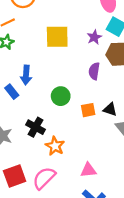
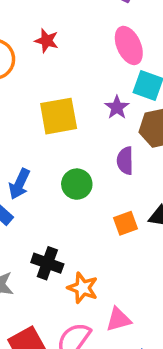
blue arrow: (26, 75) -> (19, 184), turned 30
green circle: (61, 96) -> (77, 184), moved
pink triangle: (88, 170) -> (118, 319), moved

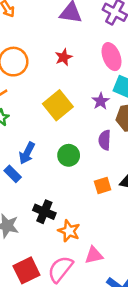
red star: (47, 41) -> (64, 57), moved, turned 30
yellow square: (59, 116) -> (58, 105), turned -32

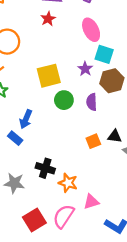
red star: (64, 57) -> (48, 19), moved
yellow square: (58, 105) -> (49, 76), turned 30
green circle: (69, 155) -> (64, 100), moved

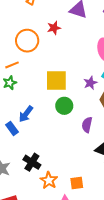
red star: (48, 19) -> (54, 28), moved
purple semicircle: (92, 102) -> (87, 125), moved
orange square: (93, 141) -> (77, 183), moved

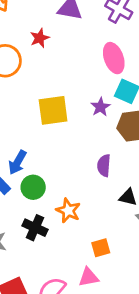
green circle: (64, 106) -> (33, 187), moved
orange star: (49, 180) -> (68, 211), moved

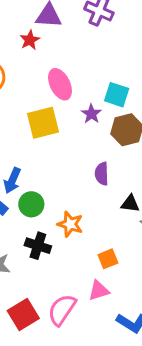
red star: (40, 38) -> (30, 40), moved
pink ellipse: (114, 58) -> (60, 84), moved

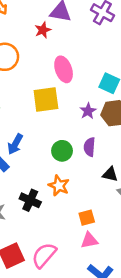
purple star: (91, 114) -> (88, 111), moved
green circle: (31, 204) -> (62, 151), moved
pink triangle: (99, 291) -> (89, 240), moved

